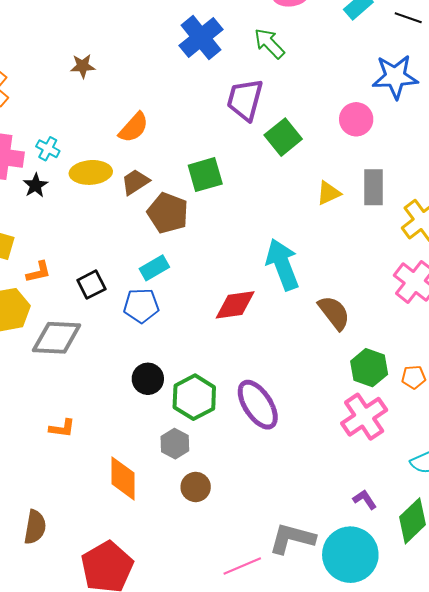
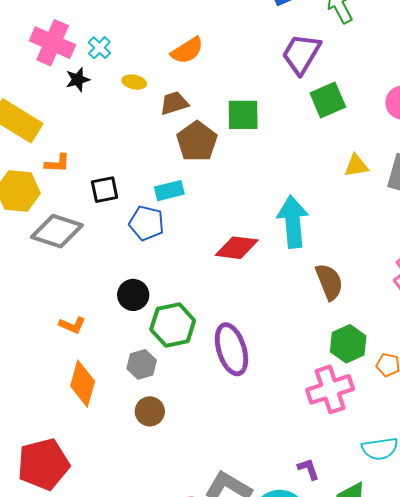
yellow ellipse: (91, 172) -> (134, 82), size x0.6
orange L-shape: (62, 428) -> (72, 325), moved

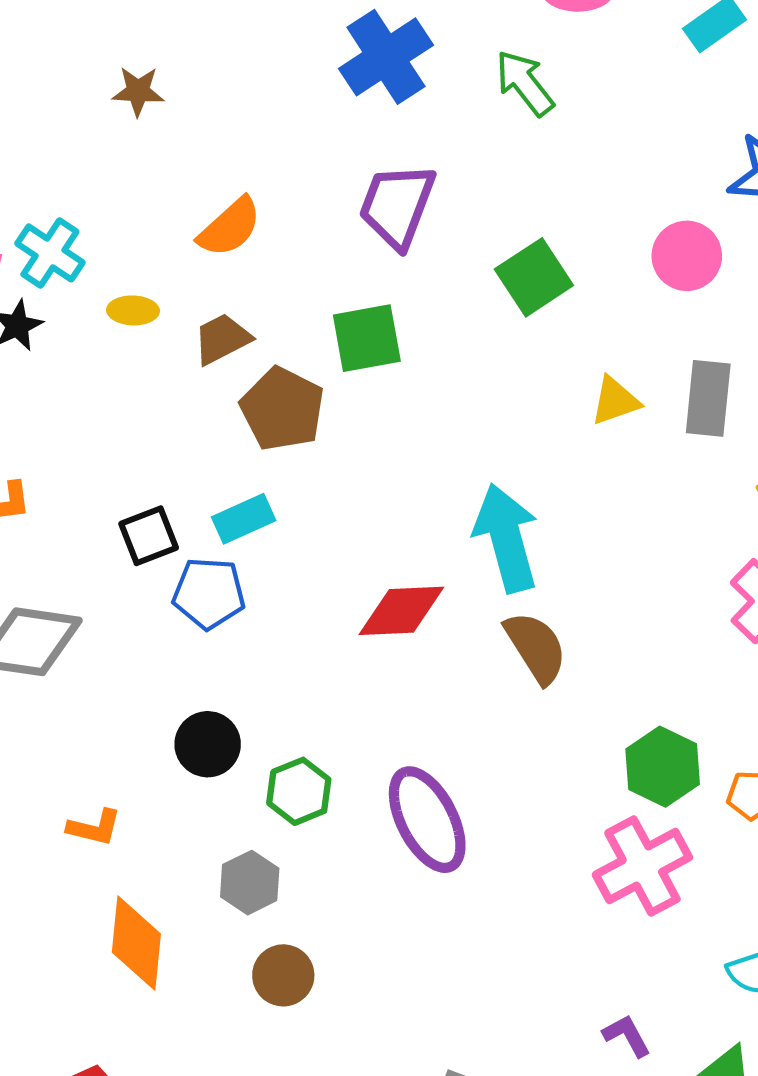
cyan cross: (99, 48) -> (50, 253), size x1.4
purple trapezoid: (301, 54) -> (397, 206), moved
black square: (105, 190) -> (149, 536), moved
brown semicircle: (329, 282) -> (536, 647), moved
green hexagon: (173, 325) -> (299, 791), size x0.7

